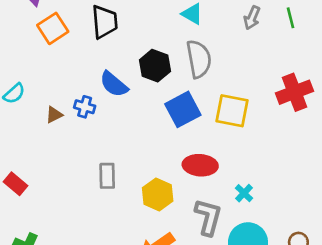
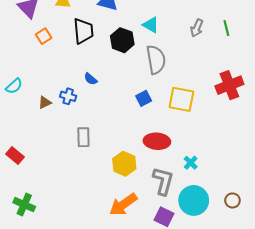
orange square: (53, 28) -> (44, 36), size x0.7
black hexagon: (155, 66) -> (122, 40), moved
blue semicircle: (114, 84) -> (91, 79), size x0.6
blue square: (183, 109) -> (144, 98), size x0.6
gray rectangle: (107, 176) -> (83, 137), moved

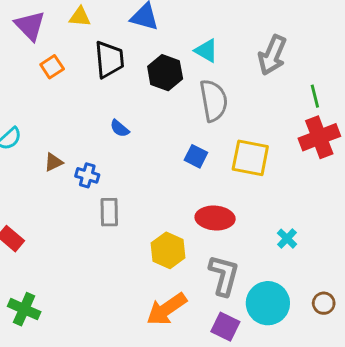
gray arrow: (197, 28) -> (272, 55), size x1.5
green line: (226, 28) -> (315, 96), moved
blue cross: (68, 96) -> (87, 175), moved
blue square: (144, 98) -> (196, 156), turned -35
cyan cross: (191, 163) -> (287, 239), moved

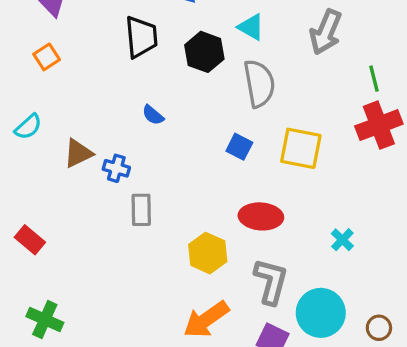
orange square: (52, 67) -> (47, 57), moved
brown triangle: (53, 162) -> (78, 153), size x1.4
brown circle: (324, 303) -> (379, 328), moved

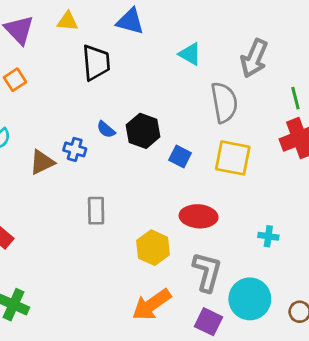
black hexagon: (204, 52) -> (143, 131), moved
gray semicircle: (259, 84) -> (224, 102), moved
blue cross: (116, 168) -> (75, 149), moved
cyan cross: (342, 240) -> (268, 236), turned -36

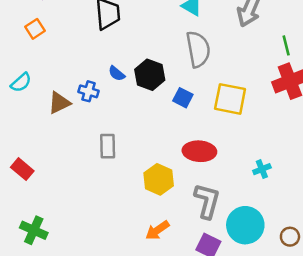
gray semicircle: (224, 102) -> (198, 49), moved
cyan cross: (268, 236) -> (262, 169), turned -30
orange arrow: (152, 305) -> (157, 230), size x0.7

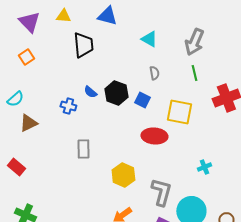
green line: (286, 45) -> (194, 73), moved
gray semicircle: (198, 49) -> (154, 73), size x0.5
blue square: (183, 98) -> (142, 100), moved
brown triangle: (59, 103) -> (28, 123), moved
red ellipse: (199, 151) -> (154, 136), moved

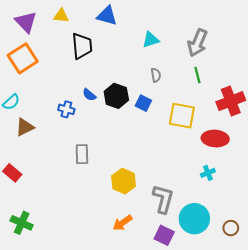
cyan triangle: (149, 39) -> (151, 40), turned -48
orange square: (26, 57) -> (23, 58), size x1.8
red ellipse: (154, 136) -> (215, 139), moved

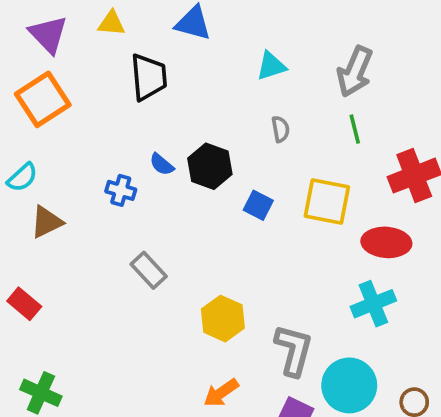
blue square: (143, 103) -> (258, 205), moved
gray rectangle: (82, 154) -> (149, 270), turned -42
cyan cross: (208, 173) -> (373, 304), size x1.6

